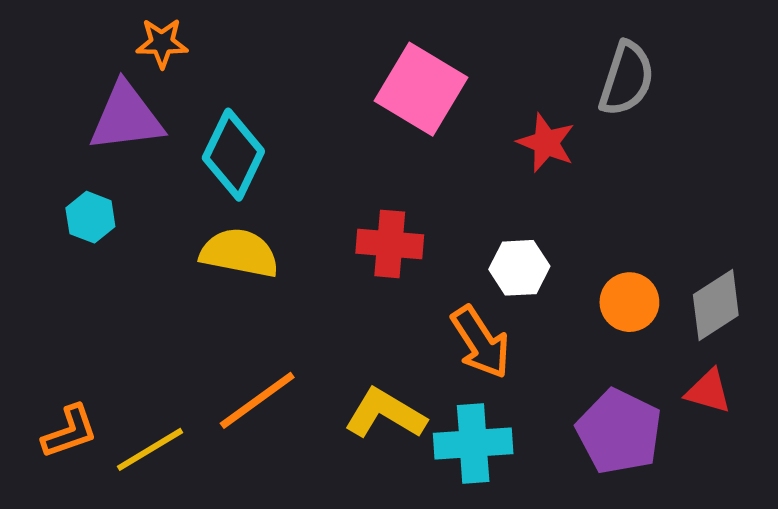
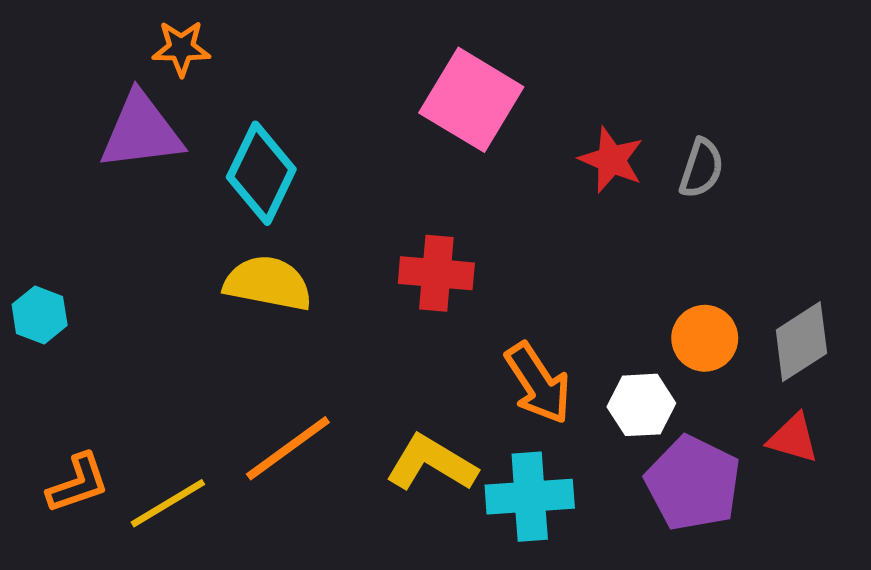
gray semicircle: (626, 79) -> (701, 168), moved, size x0.7
cyan hexagon: (90, 217) -> (40, 315), moved
white hexagon: (519, 268) -> (641, 405), moved

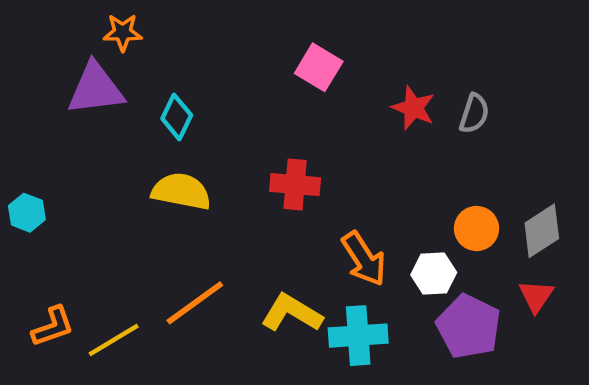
pink square: (471, 100) -> (319, 67), size x0.7
cyan diamond: (261, 173) -> (177, 117), size x0.7
red triangle: (793, 438) -> (536, 296), turned 48

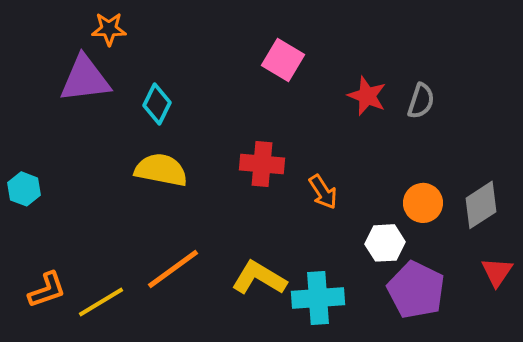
orange arrow: (364, 259) -> (323, 192), moved, size x0.7
red triangle: (536, 296) -> (497, 272), moved

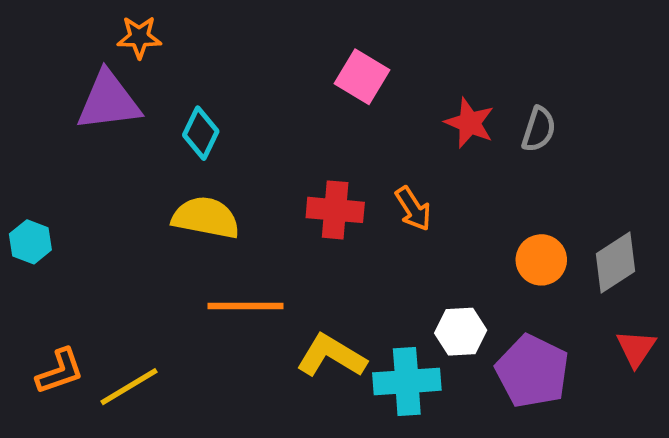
orange arrow: (323, 192) -> (413, 209), moved
white hexagon: (385, 243) -> (461, 332), moved
orange line: (173, 269) -> (246, 306), moved, turned 36

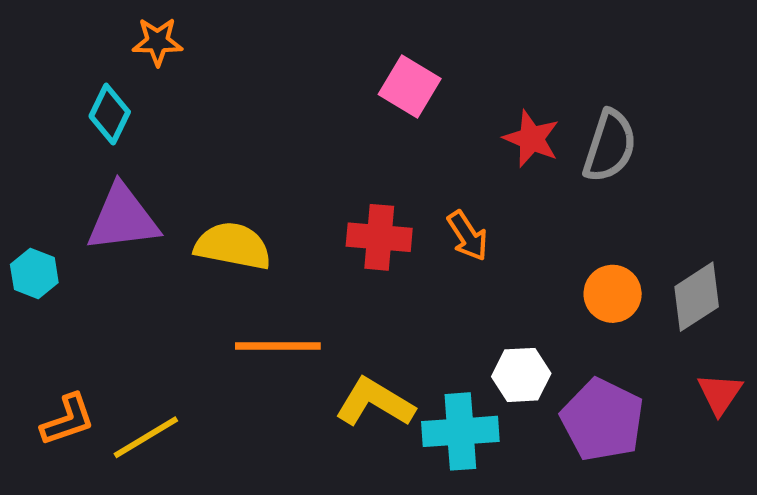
purple triangle: (109, 101) -> (123, 218), moved
gray semicircle: (539, 129) -> (610, 146), size x1.4
cyan diamond: (201, 133) -> (110, 114), moved

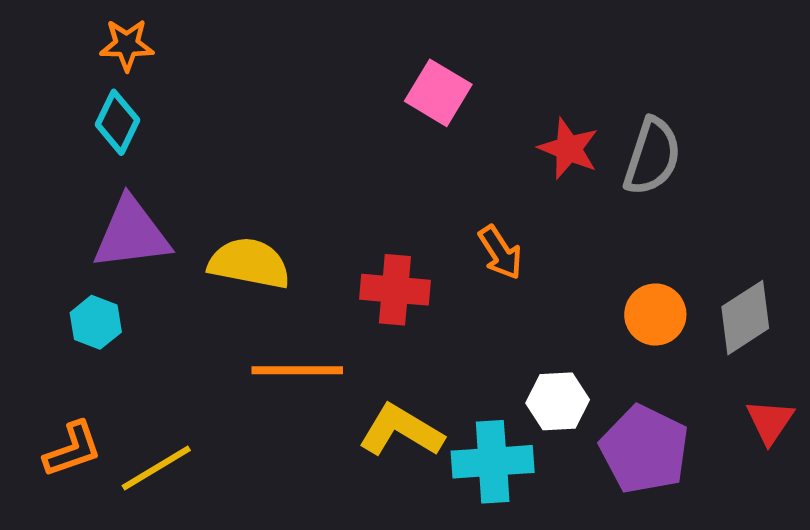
orange star: (157, 42) -> (127, 45), moved
red cross: (379, 237) -> (395, 290), moved
cyan hexagon: (34, 273) -> (96, 322), moved

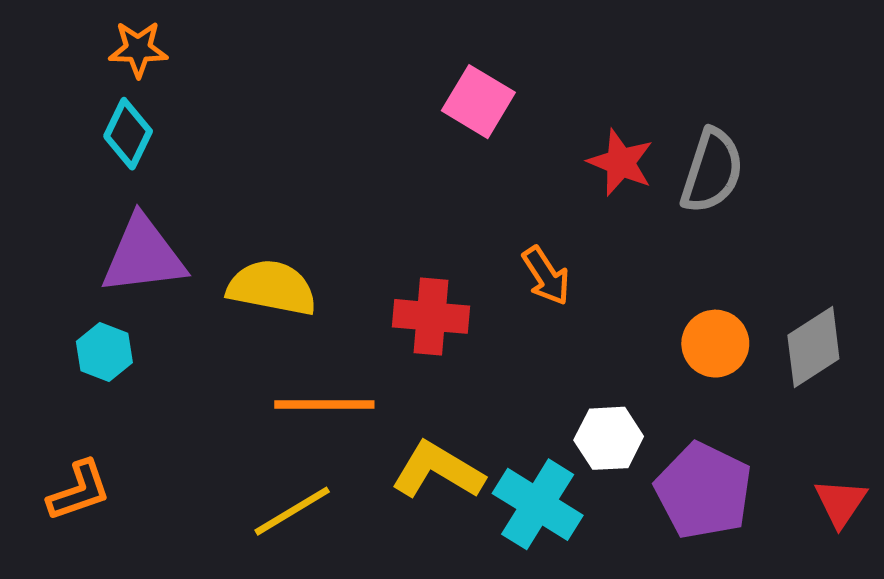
red triangle: (770, 421) -> (841, 503), moved
cyan cross: (493, 462) -> (538, 504), turned 36
yellow line: (156, 468) -> (292, 511), moved

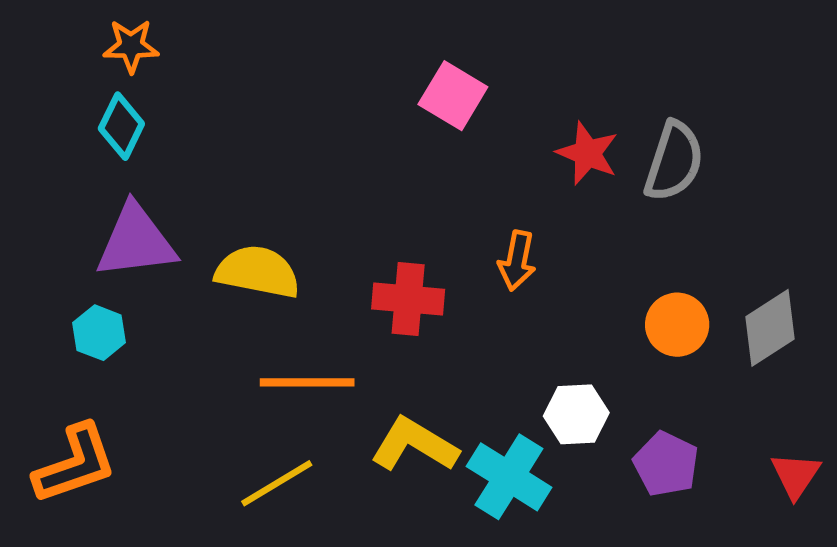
orange arrow: (546, 276) -> (517, 261), turned 44
orange L-shape: (79, 491) -> (75, 464), size x1.4
purple pentagon: (703, 491) -> (666, 464), size x0.7

